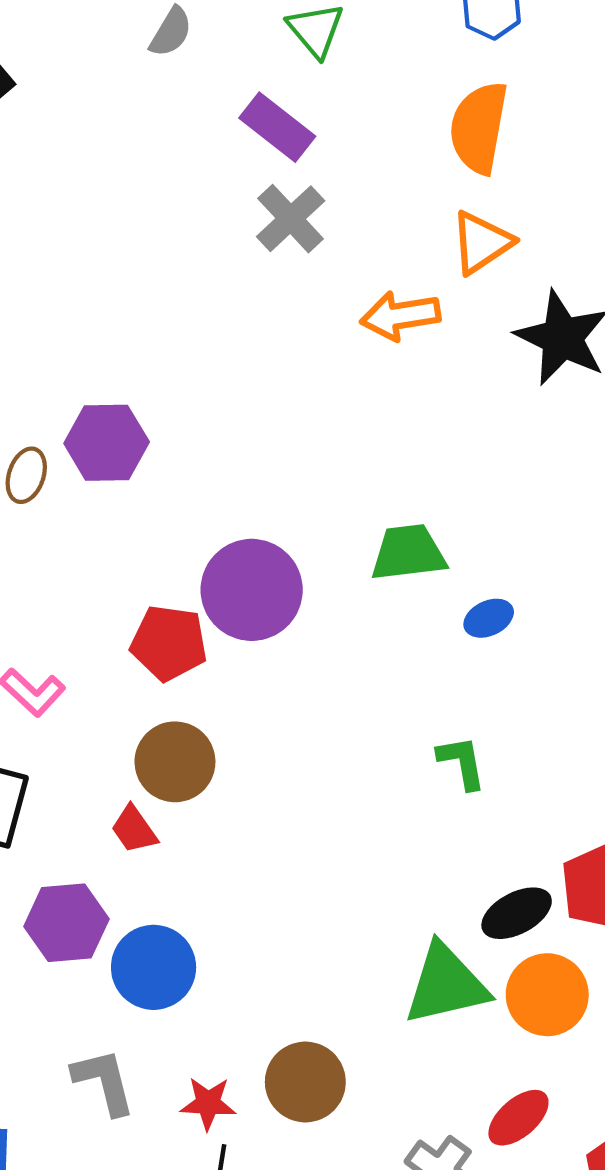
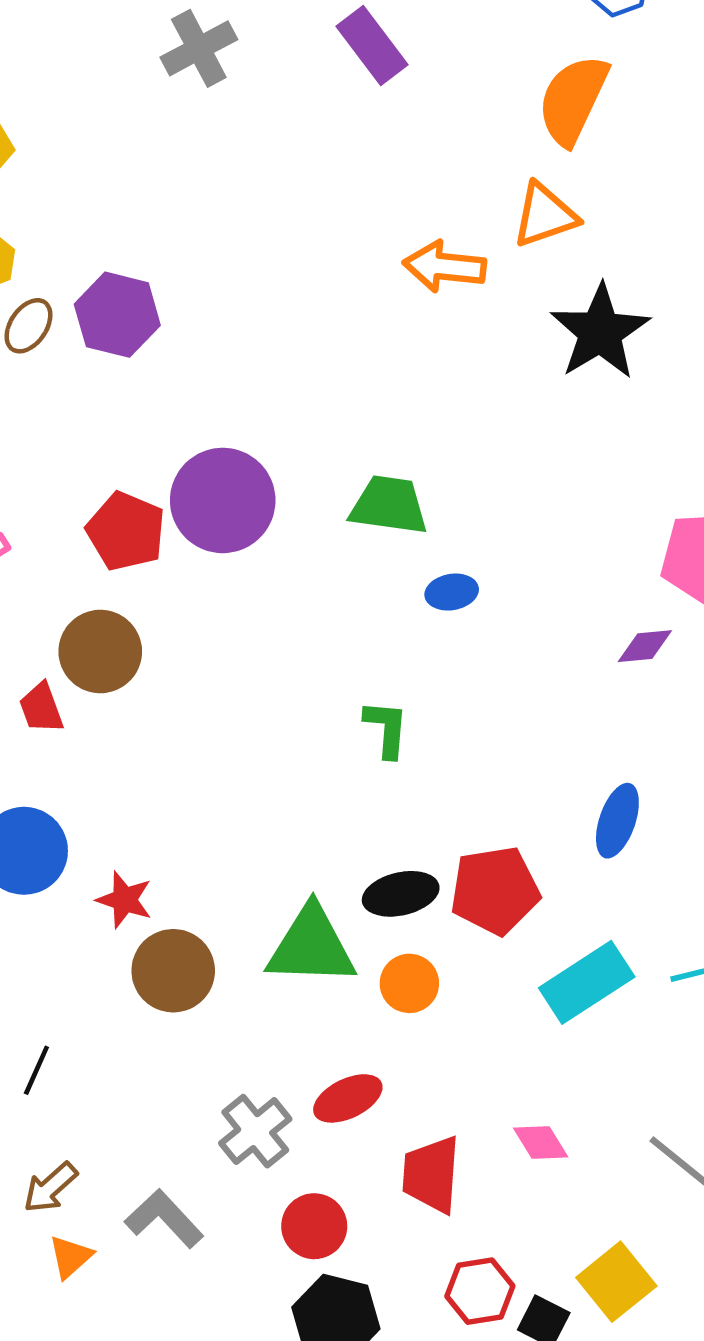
gray cross: (291, 219) -> (199, 48), moved
orange circle: (547, 995) -> (409, 983), size x0.7
brown circle: (305, 1082) -> (173, 971), moved
red star: (208, 1103) -> (124, 900), moved

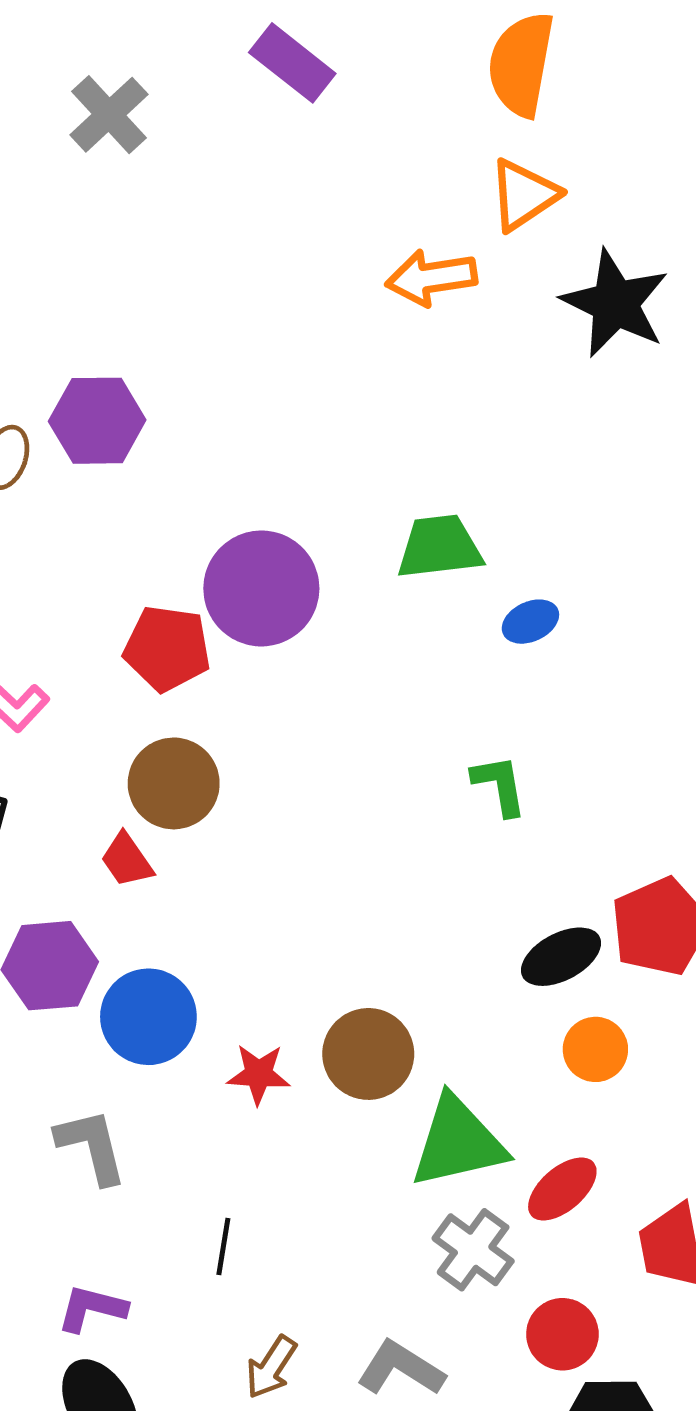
red star: (124, 900) -> (259, 1074), moved
green triangle: (311, 946) -> (458, 1142), moved
brown circle: (173, 971) -> (368, 1054), moved

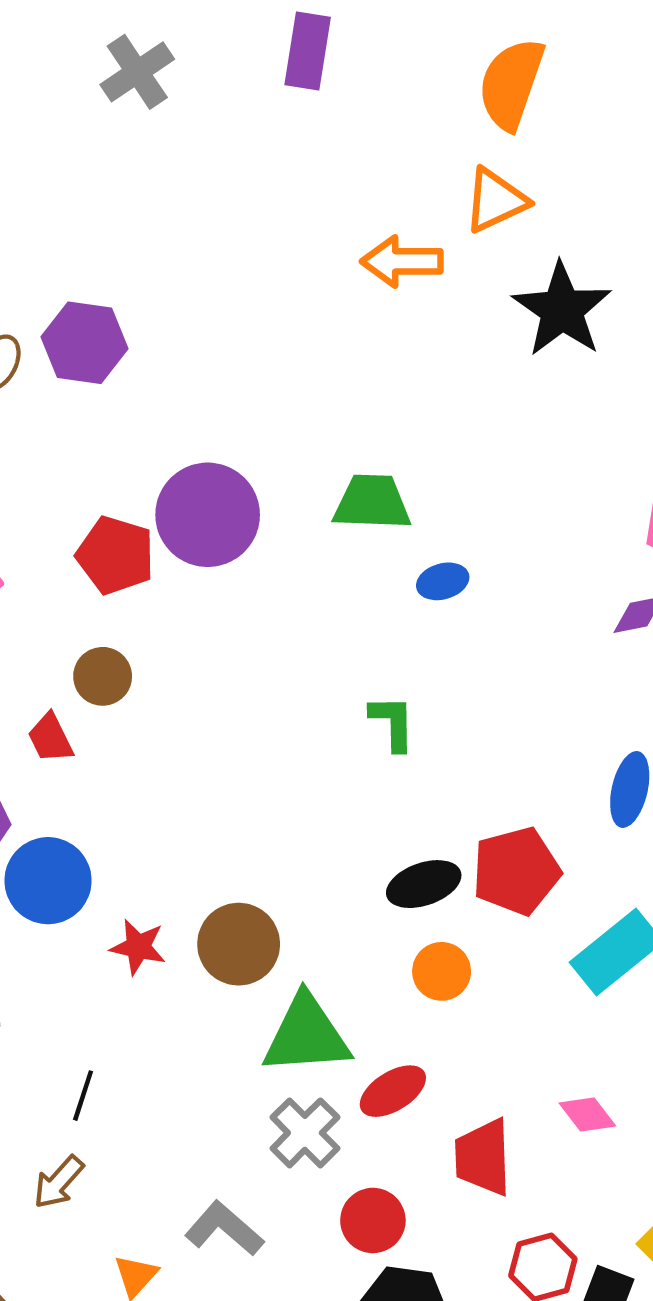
purple rectangle: (292, 63) -> (308, 51), turned 52
brown circle: (174, 783) -> (103, 676), size x0.7
brown arrow: (271, 1367) -> (59, 1182), moved

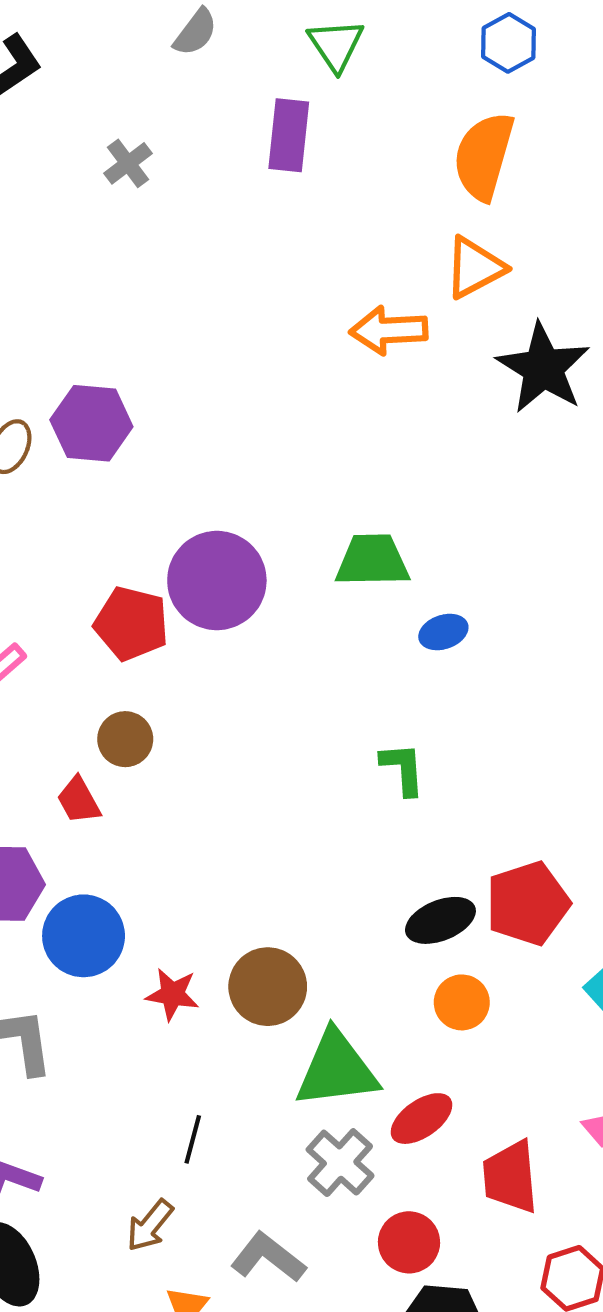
gray cross: (137, 72) -> (128, 163), size x0.7
black line: (83, 1096) -> (193, 1139), moved
brown arrow: (59, 1182) -> (150, 1225), moved

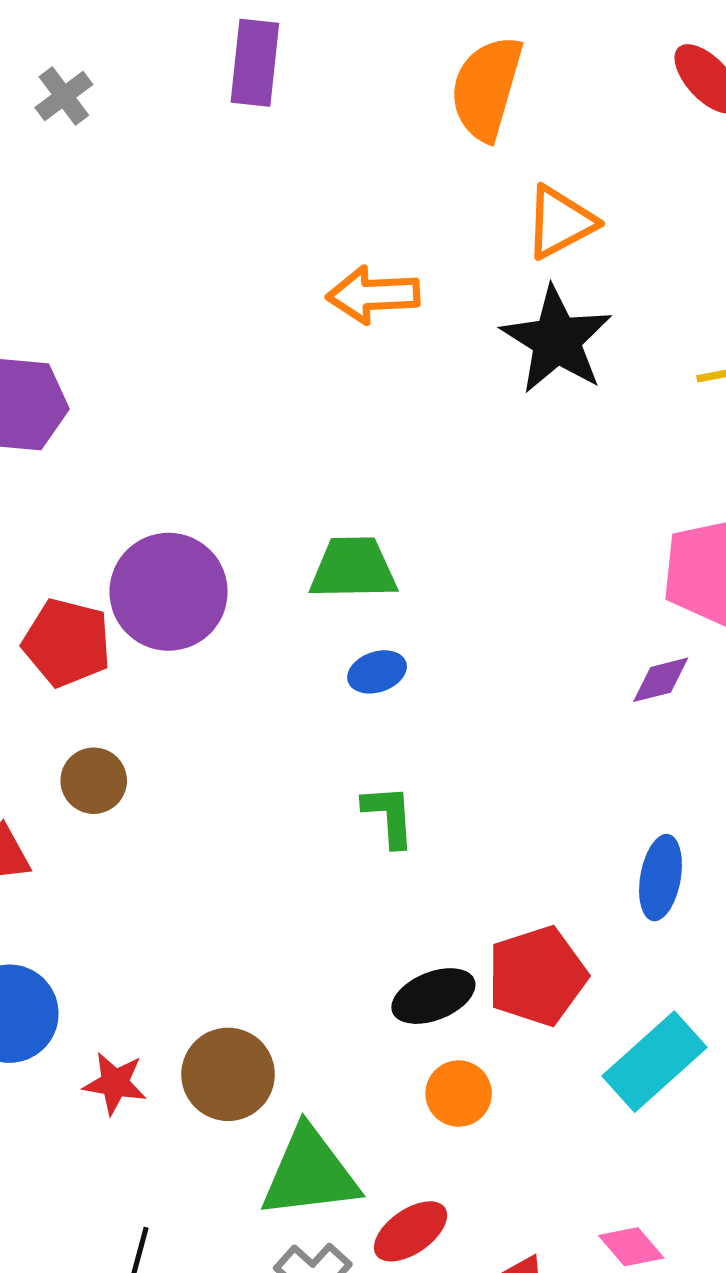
orange triangle: (475, 268) -> (560, 222), moved
blue ellipse: (443, 632) -> (377, 672), moved
brown circle: (125, 739) -> (94, 781), moved

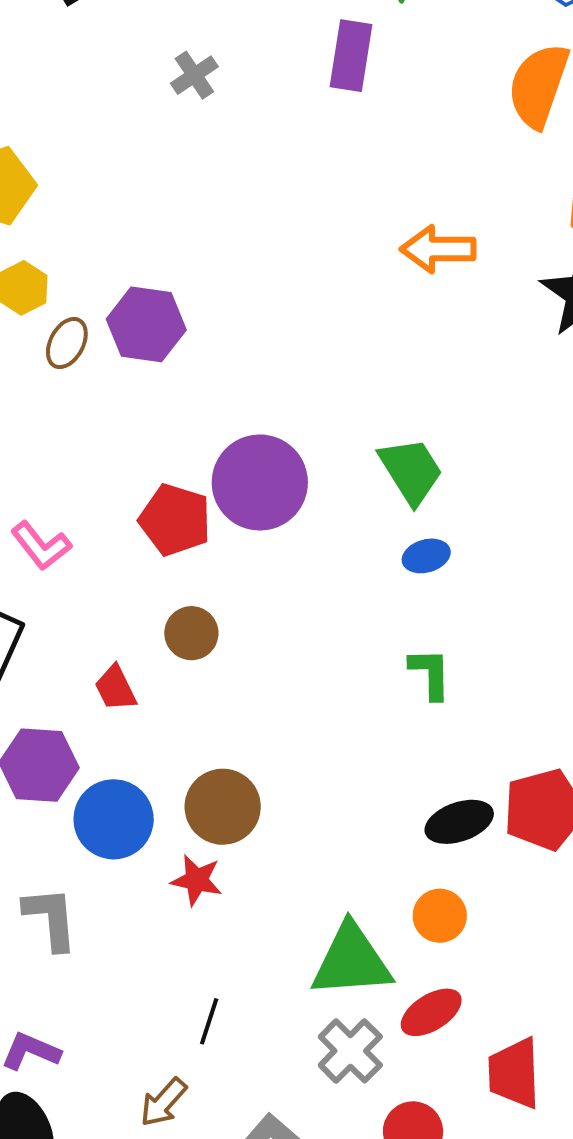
green trapezoid: (353, 568) -> (411, 471), turned 56
brown circle: (228, 1074) -> (223, 807), moved
orange circle: (459, 1094) -> (440, 916), moved

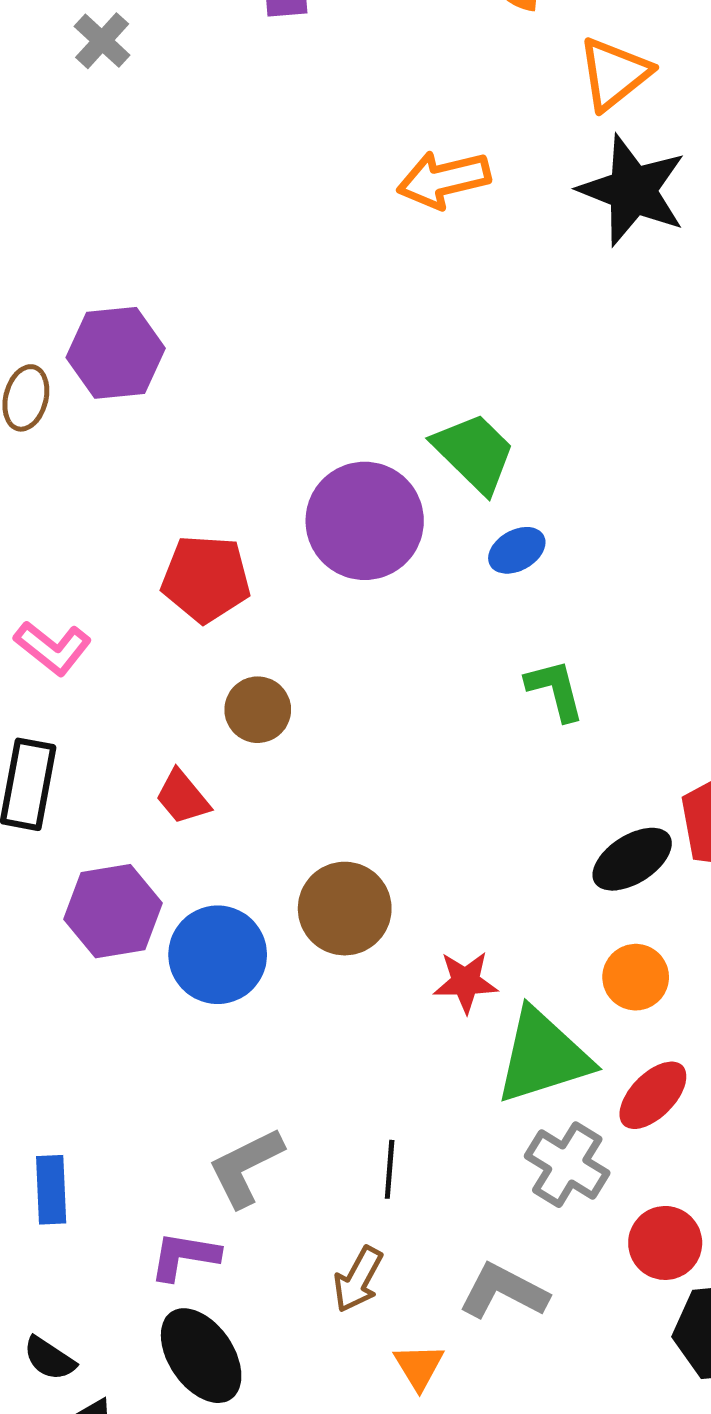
purple circle: (260, 482) -> (365, 521), moved
red star: (197, 880) -> (466, 982), moved
gray L-shape: (51, 918) -> (246, 1167), moved, turned -98

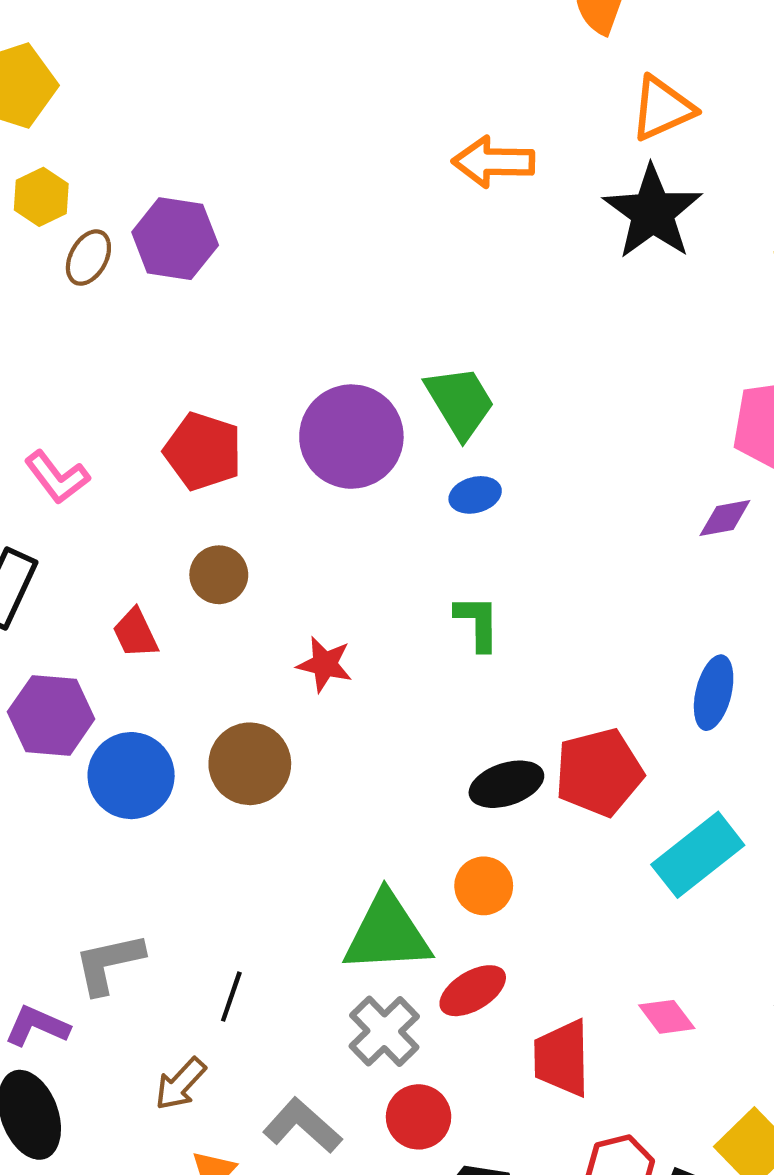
red star: (466, 982) -> (325, 664), moved
red circle: (665, 1243) -> (419, 1117), moved

